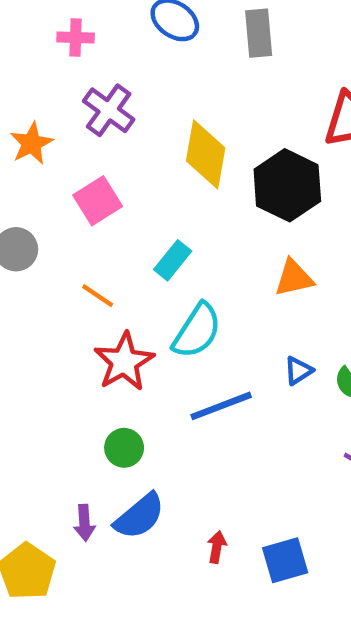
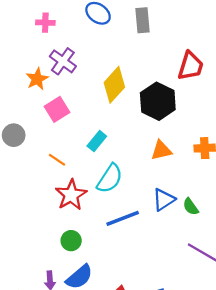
orange star: (31, 143) -> (37, 79), moved
yellow diamond: (206, 154) -> (114, 85), turned 32
blue triangle: (298, 371) -> (164, 200), size x1.5

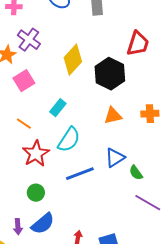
green semicircle: (191, 207) -> (136, 173), moved

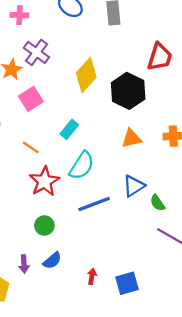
blue semicircle: (43, 224) -> (52, 261), size x0.7

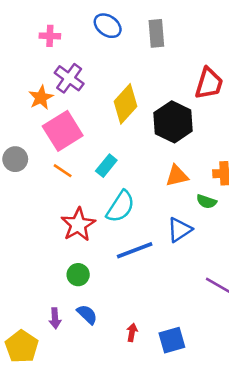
pink square: (31, 99) -> (63, 131), size x1.4
orange line: (31, 147) -> (63, 171), moved
green semicircle: (157, 203) -> (206, 201), moved, turned -36
blue semicircle: (52, 261) -> (87, 314), turned -96

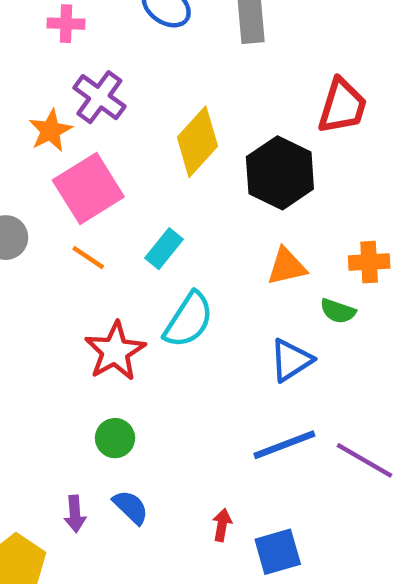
blue line: (135, 250) -> (284, 445), moved
red arrow: (132, 332) -> (222, 525), moved

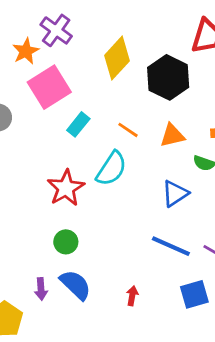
cyan rectangle: (164, 249) -> (78, 124), moved
orange line: (88, 258) -> (128, 130), moved
blue line: (284, 445) -> (171, 246), turned 45
blue semicircle: (131, 507) -> (76, 285), size x1.4
blue square: (278, 552) -> (194, 294), moved

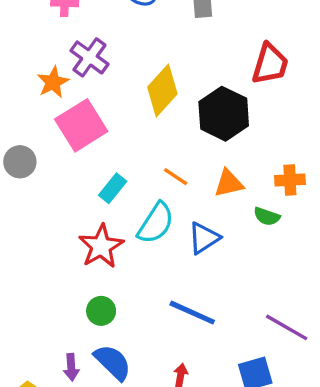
cyan rectangle: (78, 124) -> (113, 188), moved
blue triangle: (175, 194) -> (204, 238), moved
blue line: (171, 246) -> (192, 313), moved

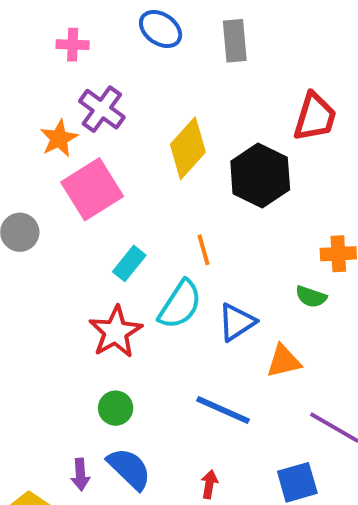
orange line: (176, 177) -> (204, 250), turned 40
orange triangle: (229, 183) -> (284, 361), moved

